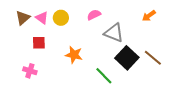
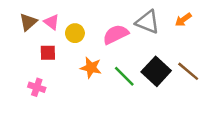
pink semicircle: (94, 15) -> (116, 34), moved, size x1.5
yellow circle: (61, 18) -> (75, 33), moved
gray triangle: (114, 33) -> (148, 22), moved
green line: (104, 76) -> (124, 76), moved

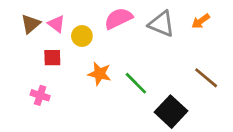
pink semicircle: (116, 34) -> (118, 18), moved
black square: (156, 71) -> (171, 112), moved

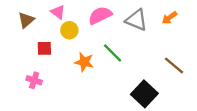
pink triangle: (56, 24) -> (58, 12), moved
green line: (136, 83) -> (113, 53), moved

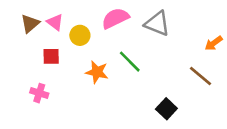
pink triangle: (58, 12) -> (55, 22), moved
orange arrow: (169, 18) -> (214, 43), moved
black square: (144, 94) -> (166, 109), size x0.7

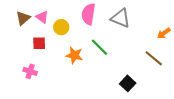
pink semicircle: (115, 18) -> (88, 14), turned -55

